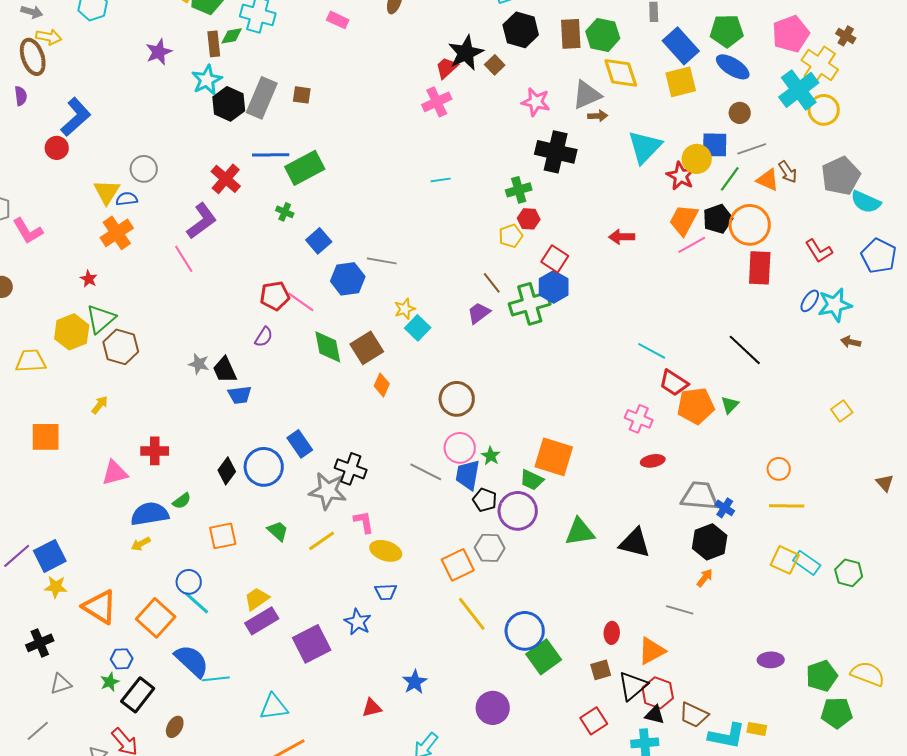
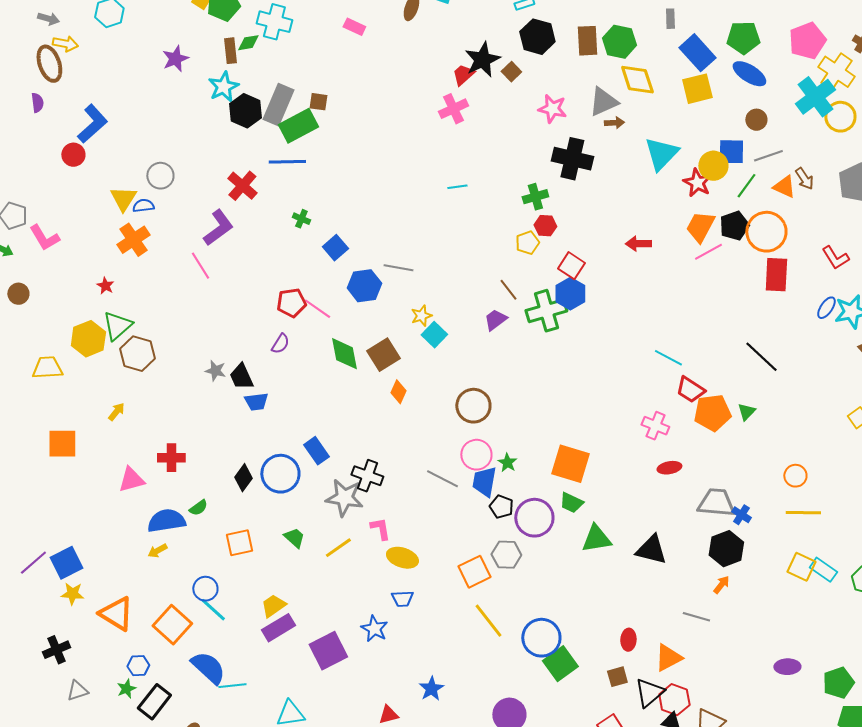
green rectangle: (305, 168) -> (298, 126), moved
green trapezoid: (532, 480) -> (571, 503), moved

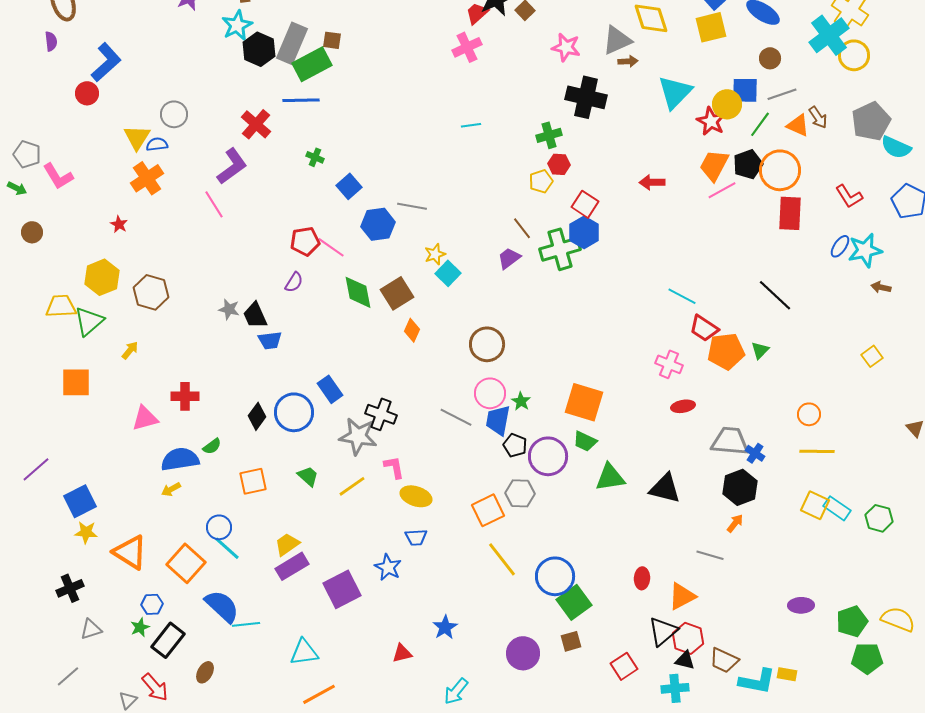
green triangle: (117, 326) -> (89, 321), moved
purple line: (33, 563) -> (36, 469), moved
brown square: (617, 677) -> (571, 641), moved

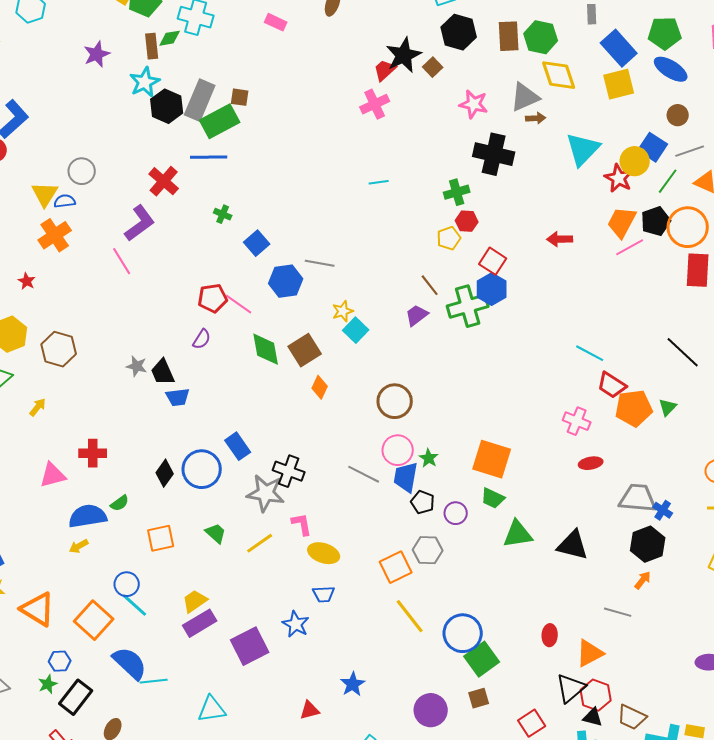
blue square: (745, 90) -> (653, 147), turned 32
purple circle: (548, 456) -> (456, 513), size x0.6

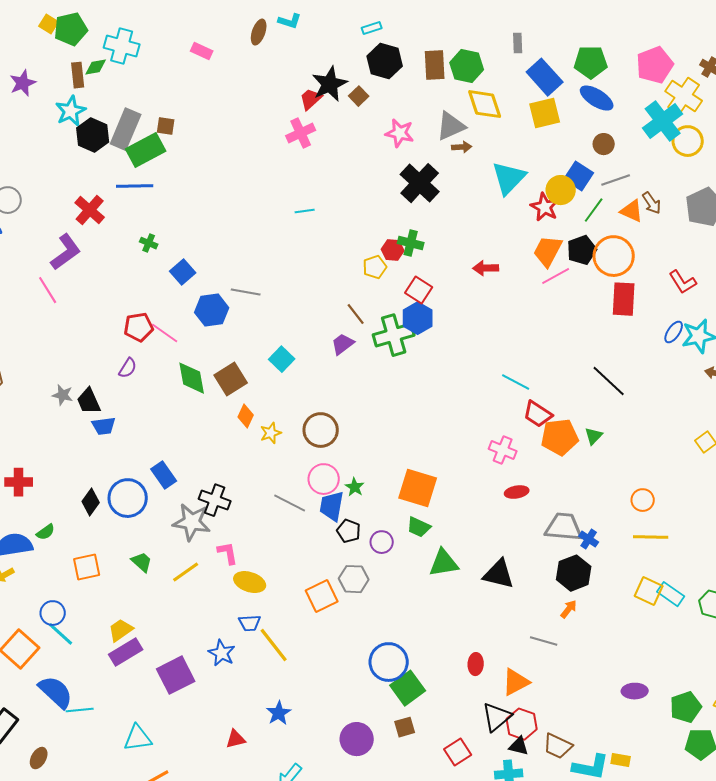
black cross: (494, 154) -> (420, 183), turned 30
green cross: (457, 192) -> (411, 243), moved, turned 30
yellow star: (343, 311) -> (271, 433), moved
yellow line: (410, 616) -> (274, 645), moved

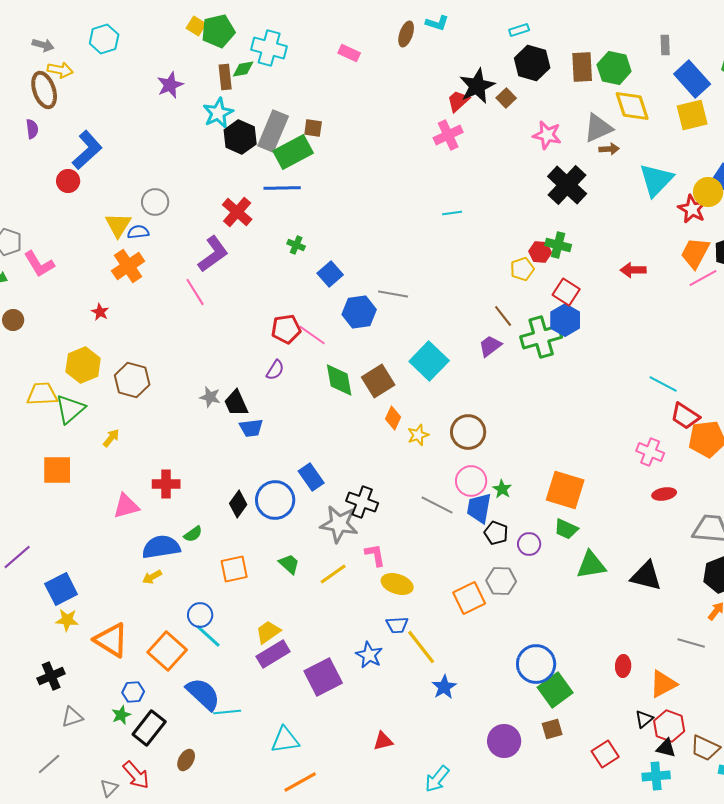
cyan square: (282, 359) -> (429, 361), size x1.5
blue star: (279, 713) -> (444, 687), moved
black triangle: (497, 717) -> (644, 719), size x0.6

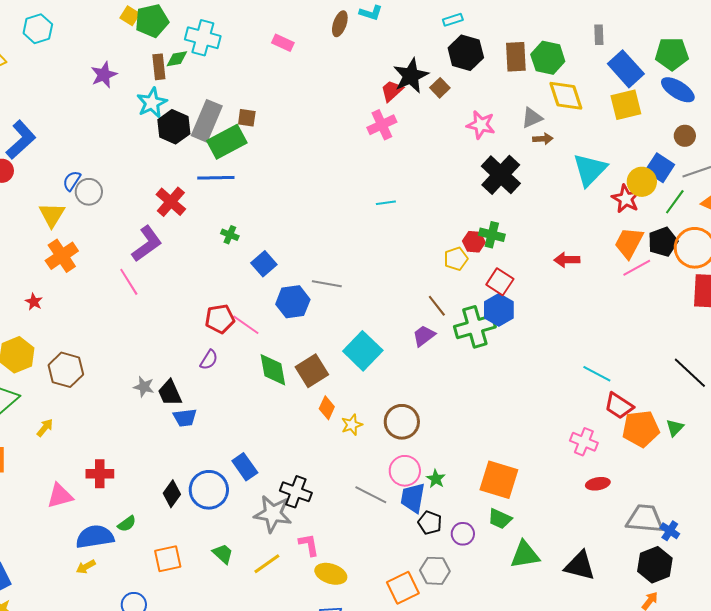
gray triangle: (598, 128) -> (532, 118), size x0.7
blue semicircle: (138, 232) -> (72, 181), moved, turned -50

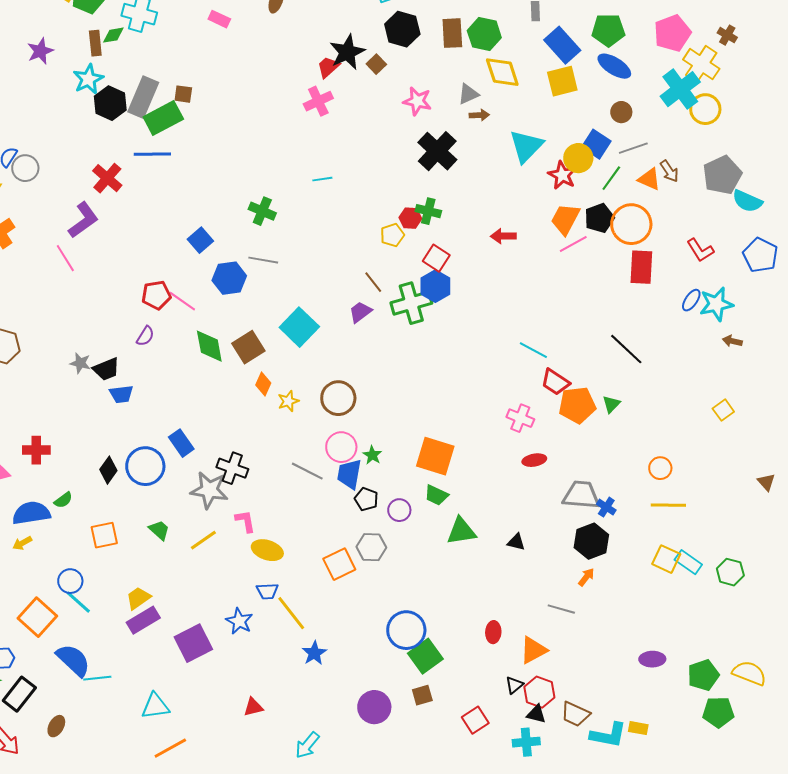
green cross: (230, 235) -> (262, 211), moved, size x1.5
black trapezoid: (170, 393) -> (106, 369), turned -88
black triangle: (580, 566) -> (516, 542), size x0.6

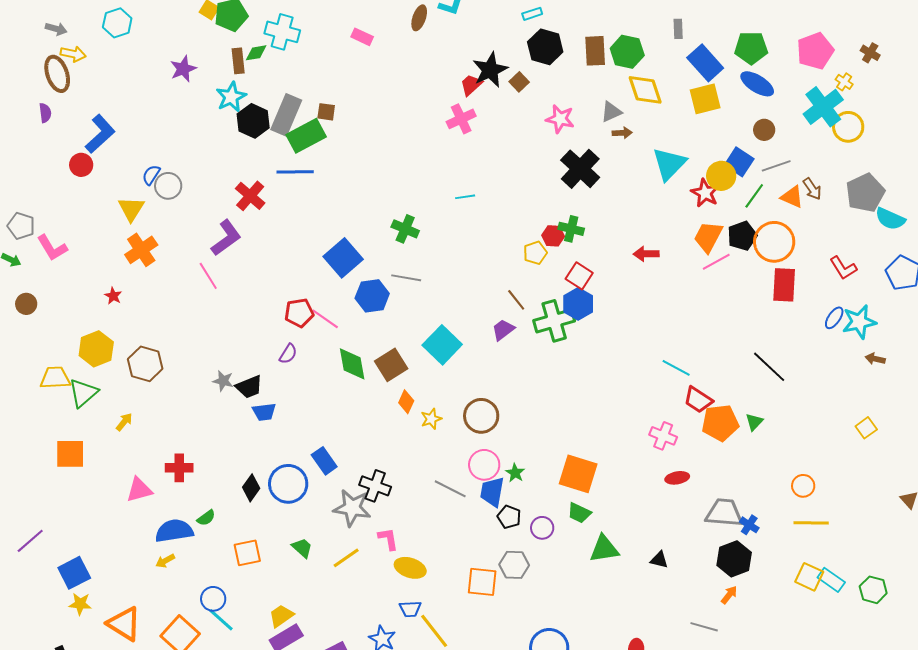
yellow cross: (701, 64) -> (844, 82), size x0.5
blue square: (200, 240) -> (343, 258), size x1.5
orange square: (339, 564) -> (482, 582), turned 32

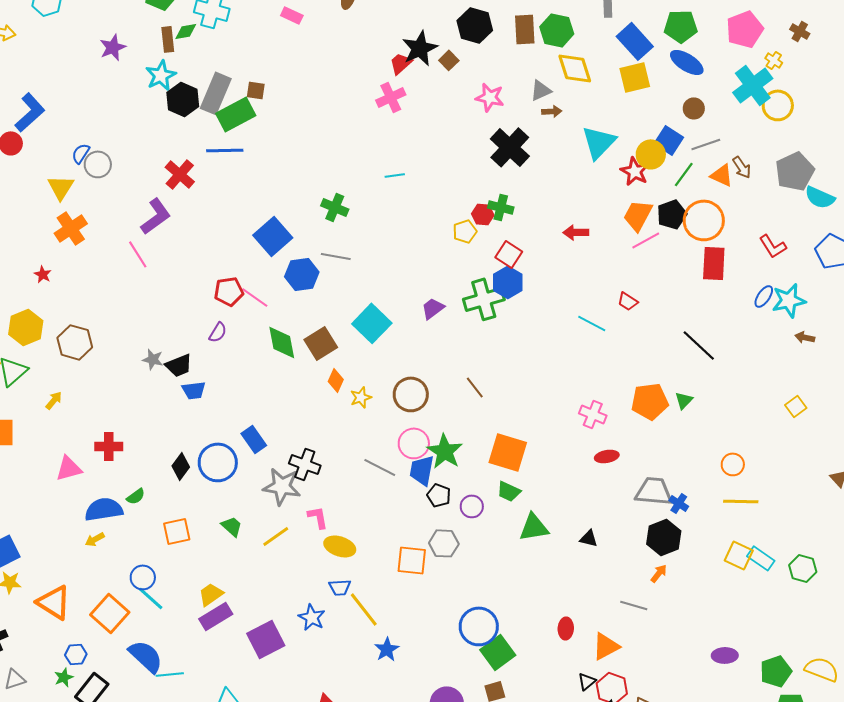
brown line: (516, 300) -> (475, 387), moved
cyan line: (676, 368) -> (592, 323), moved
red trapezoid: (698, 400) -> (628, 301), moved, size x0.7
green star: (515, 473) -> (445, 451), size x1.8

